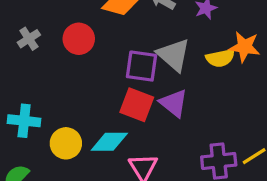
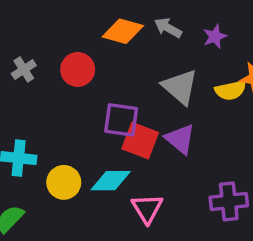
purple square: (141, 66) -> (121, 120), moved

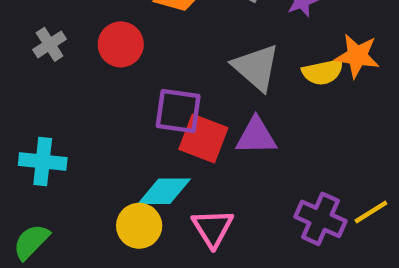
purple triangle: (180, 139) -> (256, 136), turned -40
yellow circle: (64, 182) -> (139, 226), moved
purple cross: (229, 201) -> (320, 219), turned 30

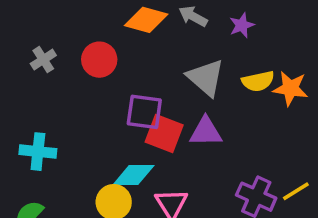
orange star: (357, 56) -> (290, 88), moved

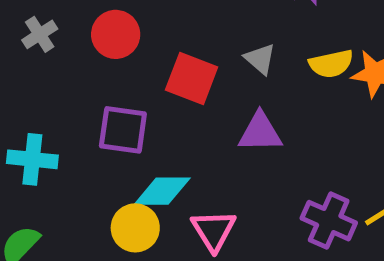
gray triangle: (206, 78) -> (260, 59), size x0.6
purple square: (144, 112) -> (123, 130), moved
red square: (164, 134) -> (192, 78), moved

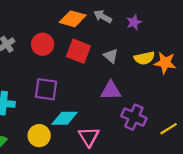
red square: (192, 78) -> (78, 51), moved
purple cross: (329, 221) -> (134, 117), moved
yellow circle: (135, 228) -> (39, 136), moved

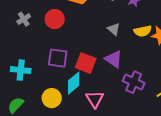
red square: (78, 51) -> (86, 63), moved
purple triangle: (111, 90) -> (114, 59), turned 36
cyan diamond: (65, 118) -> (74, 83), turned -40

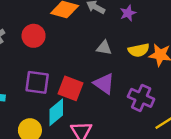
gray triangle: (114, 29) -> (104, 48), turned -32
purple cross: (134, 82) -> (141, 98), moved

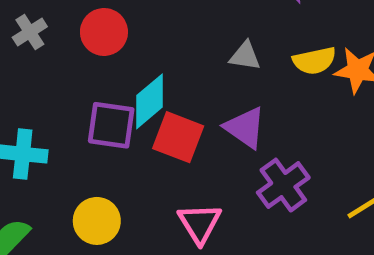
purple cross: (141, 98) -> (283, 185), moved, turned 30
cyan diamond: (56, 112) -> (149, 101), moved

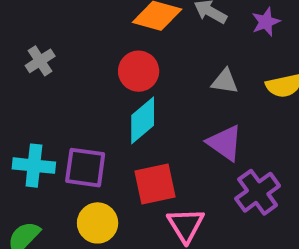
red circle: (104, 32) -> (139, 71), moved
purple square: (111, 125) -> (85, 168), moved
red square: (178, 137) -> (155, 184), moved, turned -33

